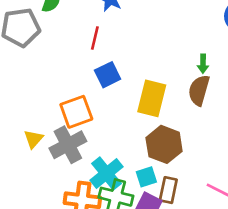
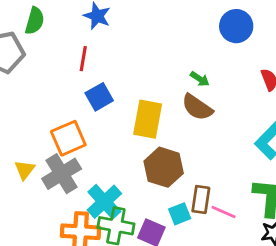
green arrow: (203, 64) -> (200, 79), turned -54
brown semicircle: (199, 90) -> (197, 107), turned -68
cyan square: (146, 177) -> (180, 214), moved
brown rectangle: (168, 190) -> (201, 199), moved

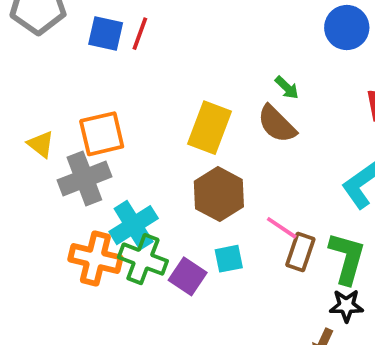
blue square: (99, 97) -> (106, 34), moved, turned 32
yellow triangle: (25, 170) -> (41, 144), moved, turned -40
brown rectangle: (201, 199) -> (300, 252), moved
pink line: (224, 212) -> (282, 228), moved

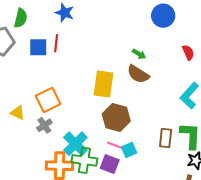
gray cross: (84, 178) -> (44, 125), size x0.6
pink line: (282, 228) -> (116, 146), moved

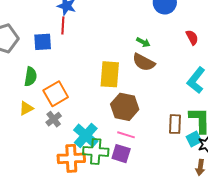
green semicircle: (21, 18) -> (31, 77), moved
red line: (56, 43) -> (63, 25), moved
yellow triangle: (18, 113) -> (26, 108), turned -49
cyan square: (129, 150) -> (194, 139), moved

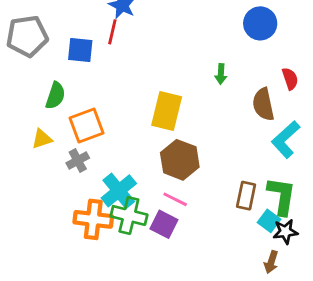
green arrow: (143, 42) -> (221, 74), turned 56
brown semicircle: (144, 62) -> (263, 104), moved, turned 40
cyan square: (194, 139) -> (269, 221), turned -35

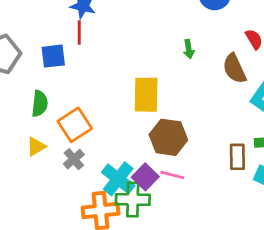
purple square: (164, 224) -> (145, 177), moved, turned 30

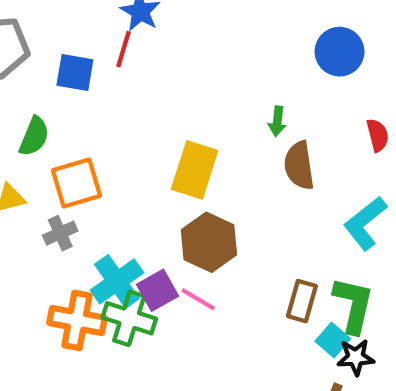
brown semicircle: (234, 69) -> (299, 165), moved

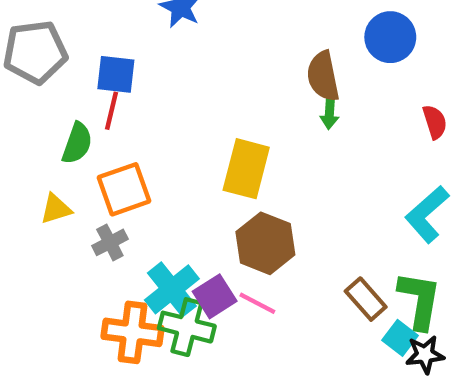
red line: (123, 49) -> (112, 111), moved
brown semicircle: (299, 165) -> (323, 76), moved
brown rectangle: (302, 301) -> (366, 299), turned -54

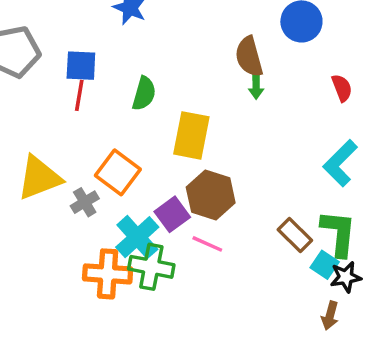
green semicircle: (77, 143) -> (144, 94), moved
orange square: (124, 189) -> (118, 172), moved, turned -30
yellow triangle: (56, 209) -> (39, 178), size x1.8
purple square: (215, 296) -> (172, 214), moved

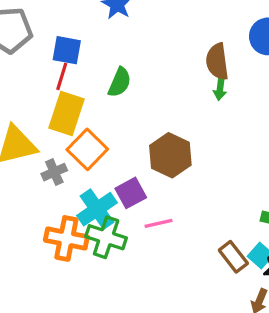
yellow rectangle: (191, 135) -> (67, 113), moved
brown hexagon: (211, 195) -> (170, 155), moved
brown rectangle: (295, 235) -> (233, 257), moved
pink line: (207, 244) -> (158, 223), turned -44

